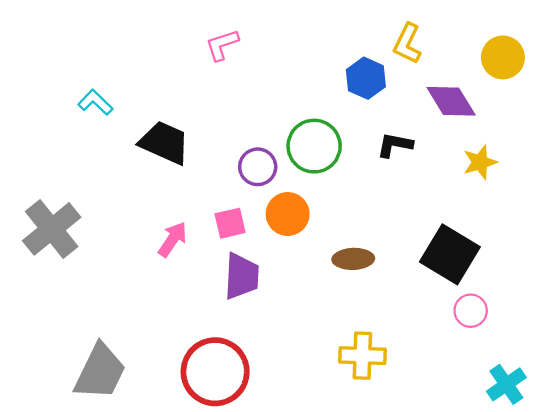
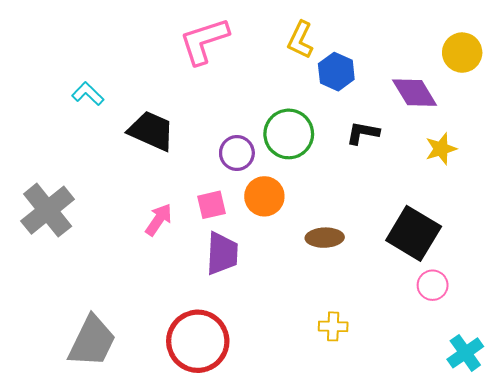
yellow L-shape: (407, 44) -> (300, 40), moved
pink L-shape: (222, 45) -> (204, 41), size x1.6
yellow cross: (362, 356) -> (333, 326), size x0.7

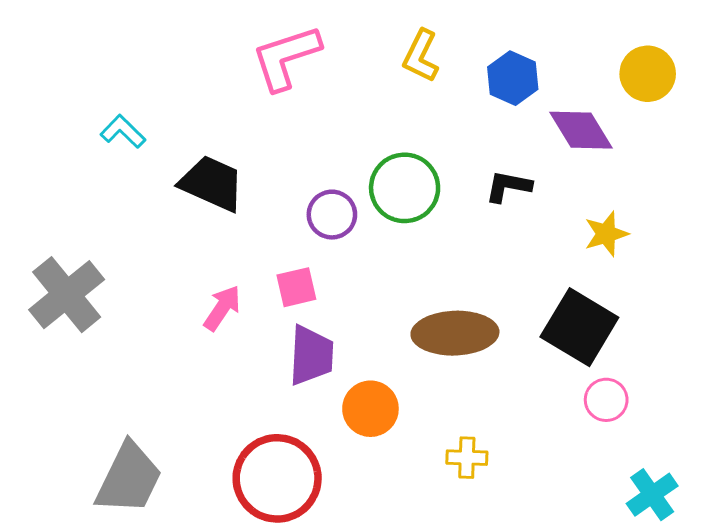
blue hexagon: (336, 72) -> (513, 78), moved
yellow star: (441, 149) -> (606, 234), moved
orange circle: (264, 196) -> (370, 409), moved
brown ellipse: (325, 238) -> (455, 333), size x1.6

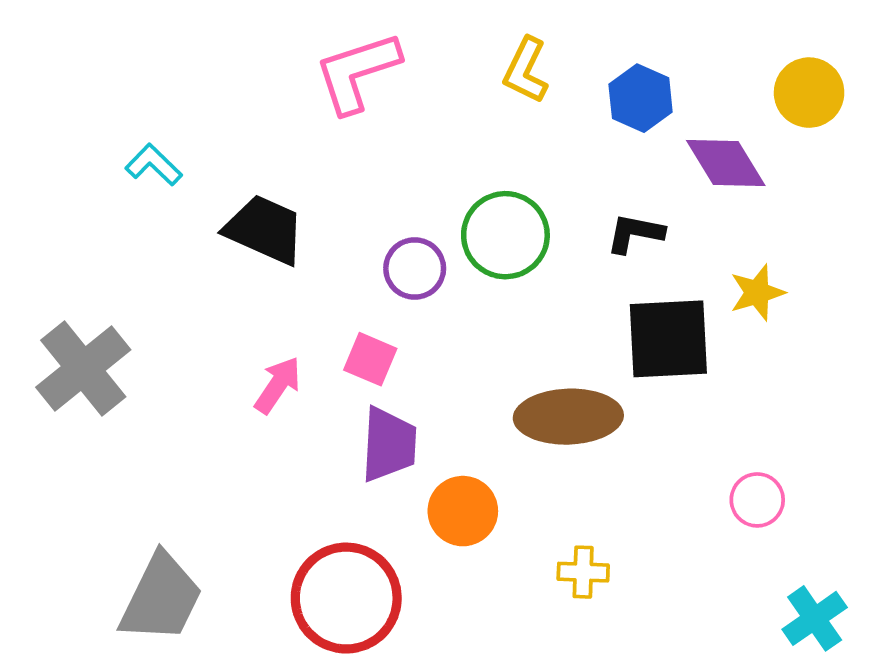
pink square: (296, 287) -> (370, 359), turned 36
black square: (579, 327) -> (668, 339), moved, turned -34

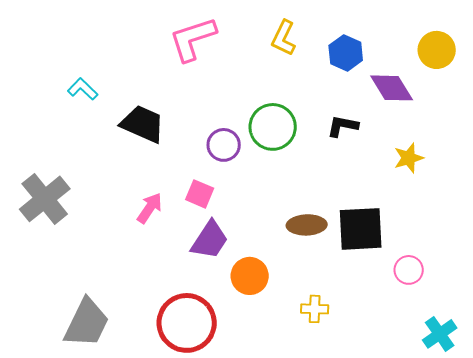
black square: (668, 339) -> (361, 229), moved
brown ellipse: (568, 417) -> (307, 225), size x0.7
purple trapezoid: (389, 444) -> (210, 240), turned 30

